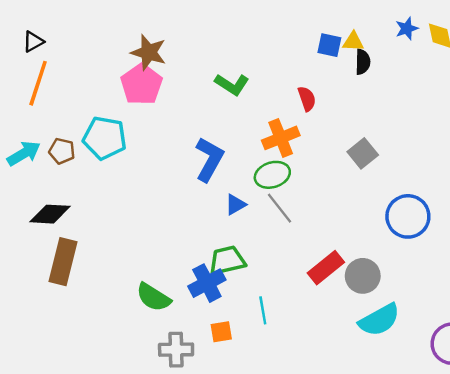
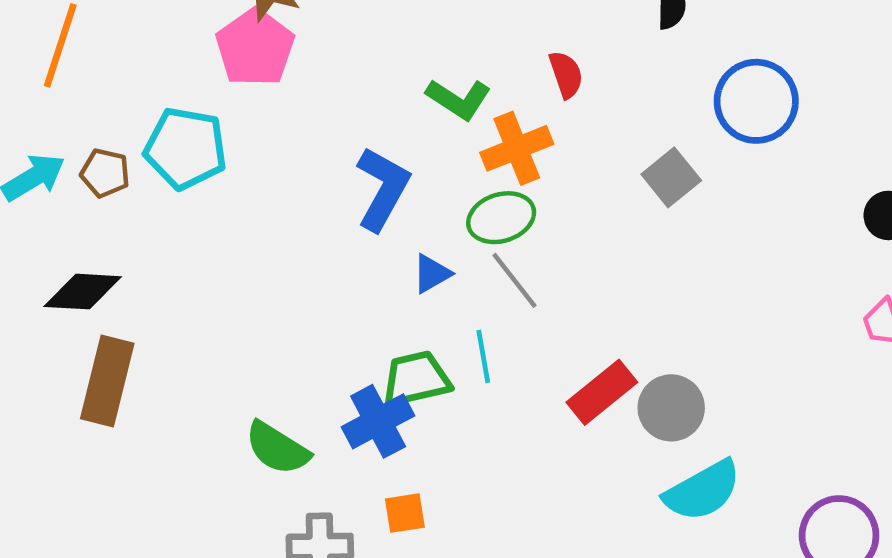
green L-shape: (232, 84) -> (459, 99), moved
blue circle: (408, 216) -> (756, 101), moved
cyan line: (263, 310) -> (483, 356), moved

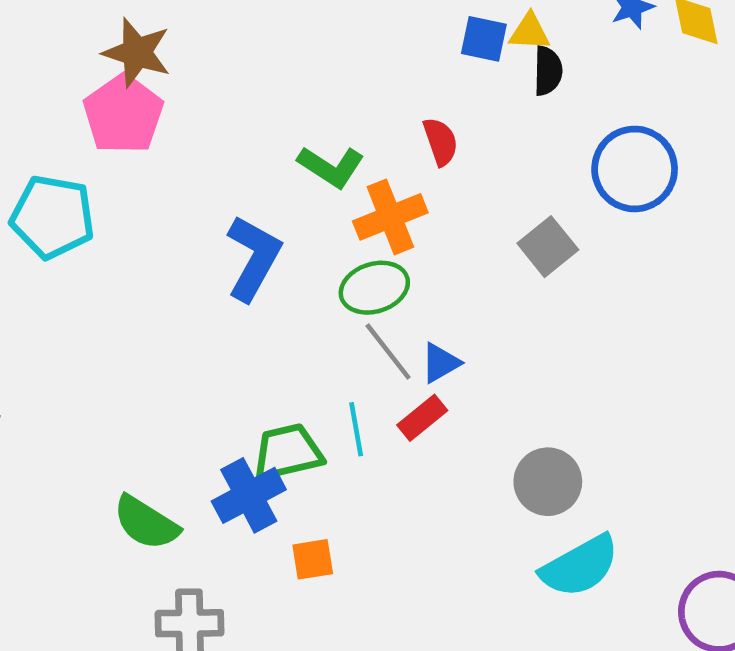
blue triangle: (432, 274) -> (441, 363), moved
red rectangle: (602, 392) -> (422, 418), moved, size x0.7
orange square: (405, 513) -> (313, 559), moved

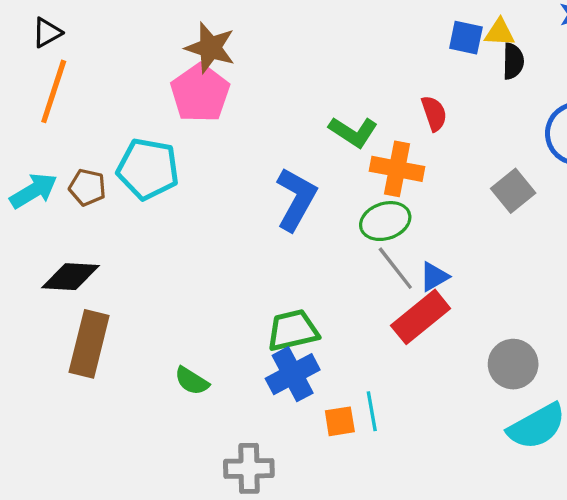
orange cross: (390, 217) -> (397, 169), turned 33
red rectangle: (422, 418) -> (421, 317), size x1.6
cyan line: (356, 429) -> (372, 411), moved
green trapezoid: (288, 452) -> (293, 330), moved
green semicircle: (146, 523) -> (192, 381), moved, size x0.7

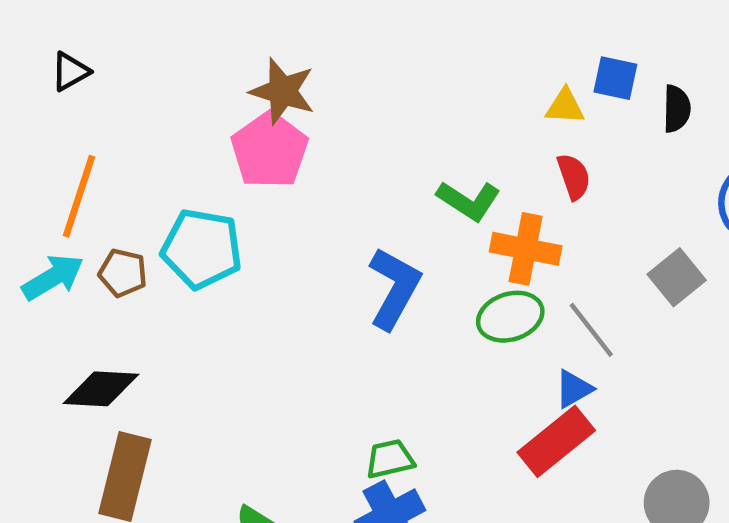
yellow triangle: (500, 33) -> (565, 107), moved
orange line: (54, 91) -> (79, 196), moved
gray line: (395, 268) -> (591, 330), moved
green trapezoid: (293, 330) -> (390, 459), size x0.7

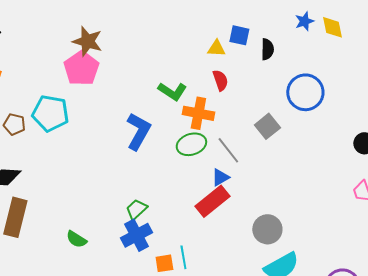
green trapezoid: (390, 459) -> (136, 209), turned -30

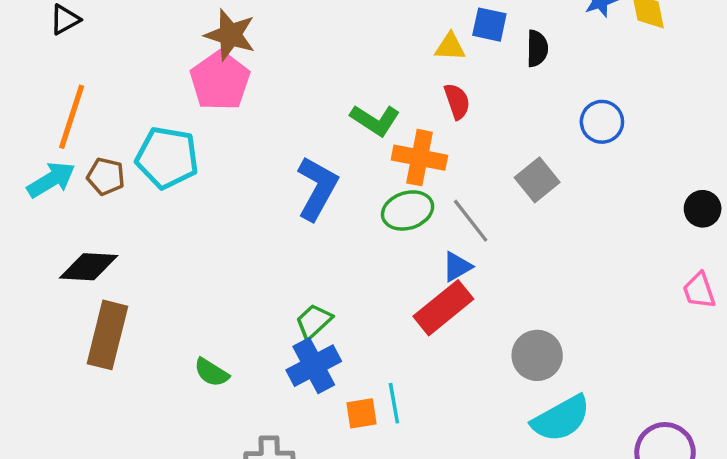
blue circle: (305, 92) -> (602, 122), size x0.7

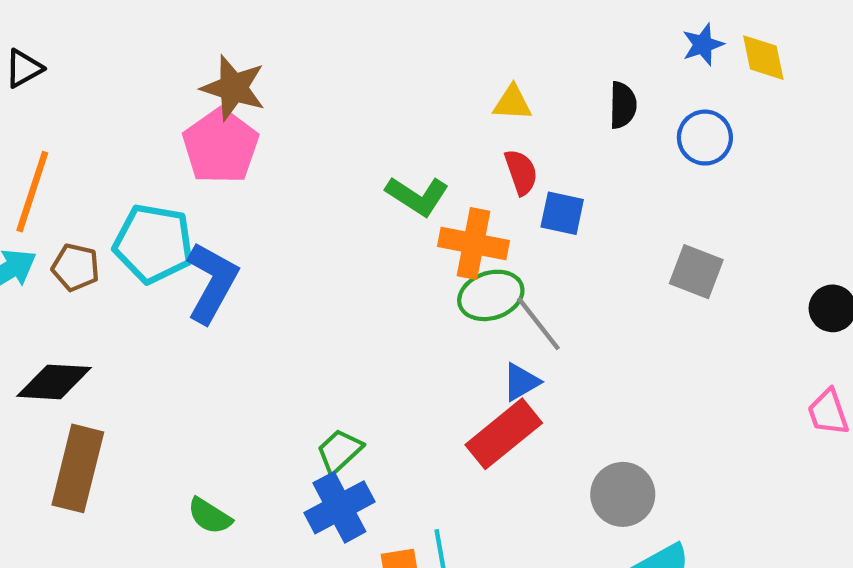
blue square: (489, 25) -> (562, 213), moved
blue circle: (602, 122) -> (705, 138), moved
gray square: (537, 180) -> (696, 272), moved, turned -30
blue L-shape: (317, 188) -> (212, 282), moved
green ellipse: (408, 210) -> (491, 295), moved

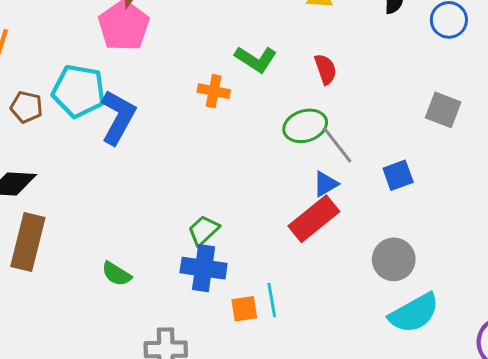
red semicircle: (521, 172) -> (325, 69), moved
blue square: (562, 213) -> (398, 175), moved, turned -32
orange cross: (474, 244) -> (214, 91), moved, size x0.7
blue cross: (339, 507) -> (204, 268), turned 36

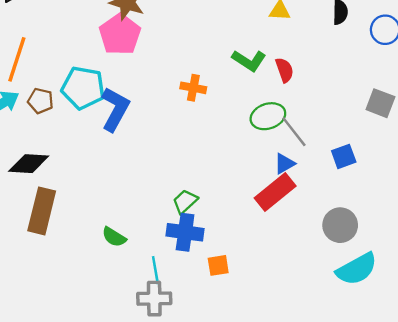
green L-shape: (256, 59) -> (249, 61), moved
cyan line: (272, 300) -> (155, 270), moved

